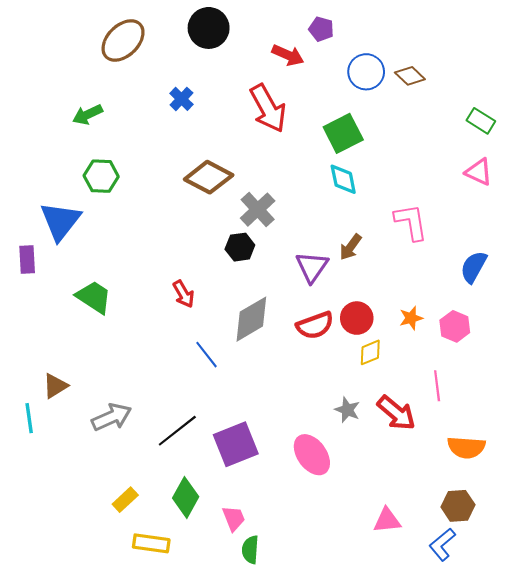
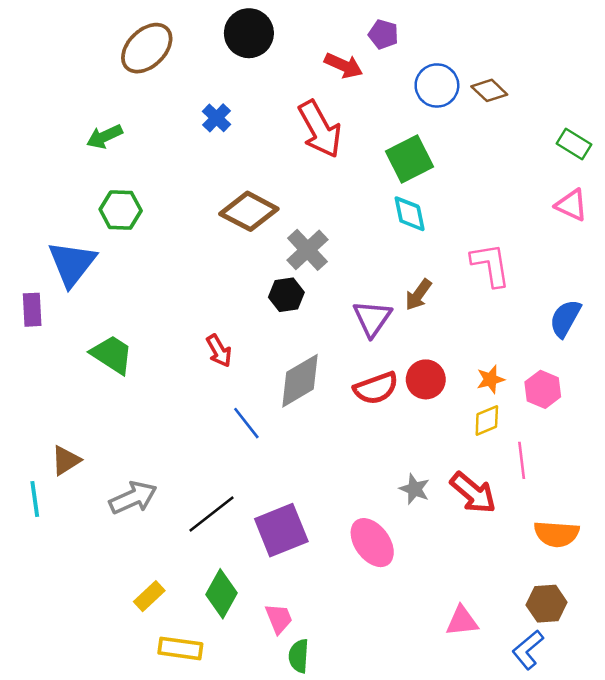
yellow diamond: (370, 352) -> (487, 421), moved

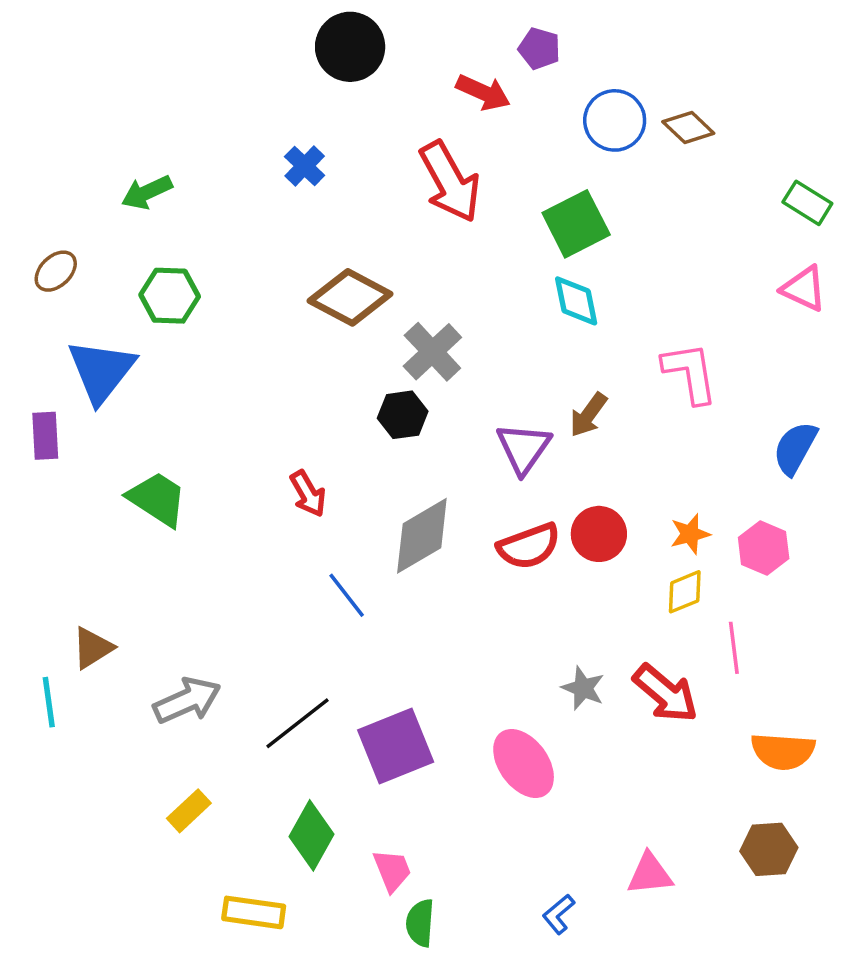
brown ellipse: (147, 48) -> (56, 271), moved, size x0.6
yellow rectangle: (149, 596) -> (189, 811), moved
blue L-shape: (528, 650) -> (559, 914), moved, size x0.7

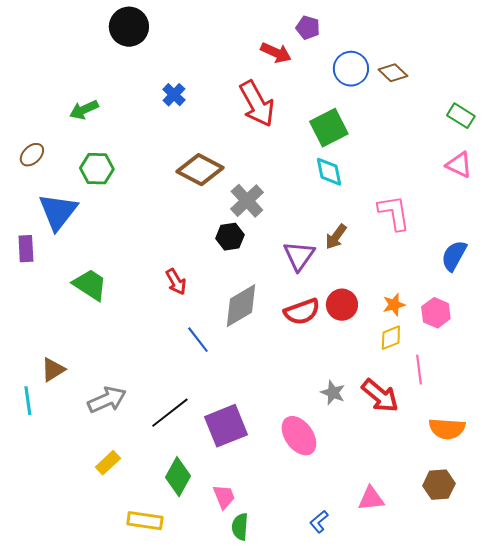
black circle: (350, 47) -> (129, 27), moved

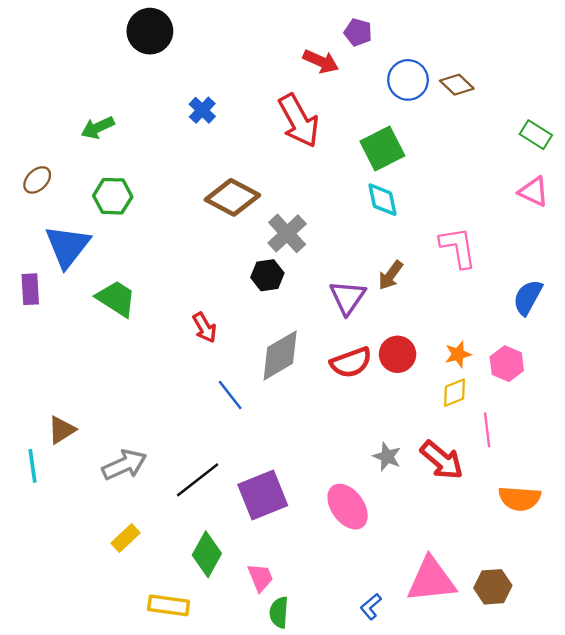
green trapezoid: (90, 285) -> (116, 298), moved
brown hexagon: (439, 485) -> (493, 587), moved
pink triangle: (371, 499) -> (431, 580), size x1.6

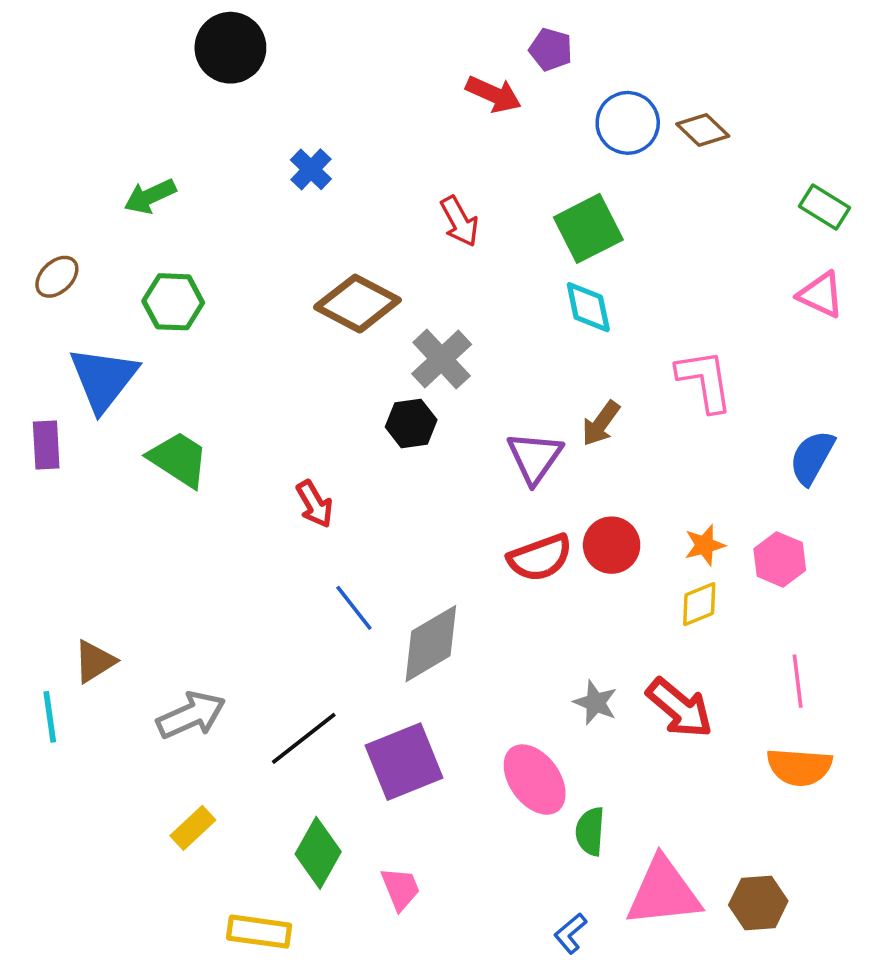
red arrow: (299, 121) -> (459, 221), moved, size x0.6
gray diamond: (280, 355) -> (431, 644), moved
pink line: (487, 430) -> (798, 681), moved
green semicircle: (279, 612) -> (590, 831), moved

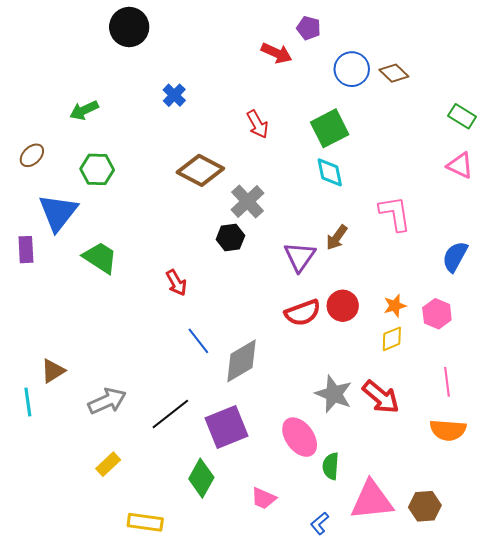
gray star: (595, 703) -> (334, 394), size x1.5
green diamond: (318, 853) -> (201, 478), moved
pink trapezoid: (400, 889) -> (264, 498), moved, turned 136

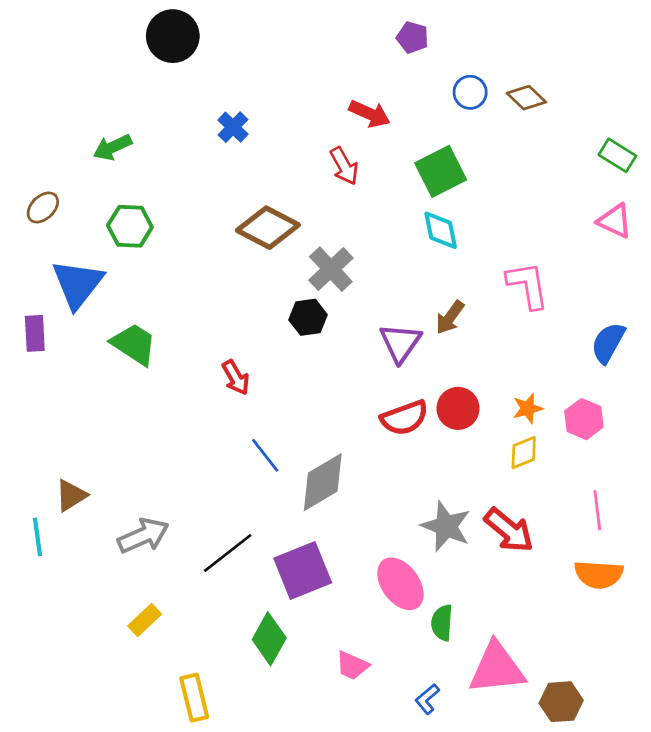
red arrow: (277, 53) -> (370, 114), moved
blue circle: (352, 69) -> (470, 92), size x0.7
brown hexagon: (425, 506) -> (561, 702), moved
yellow rectangle: (145, 522) -> (194, 698), turned 68

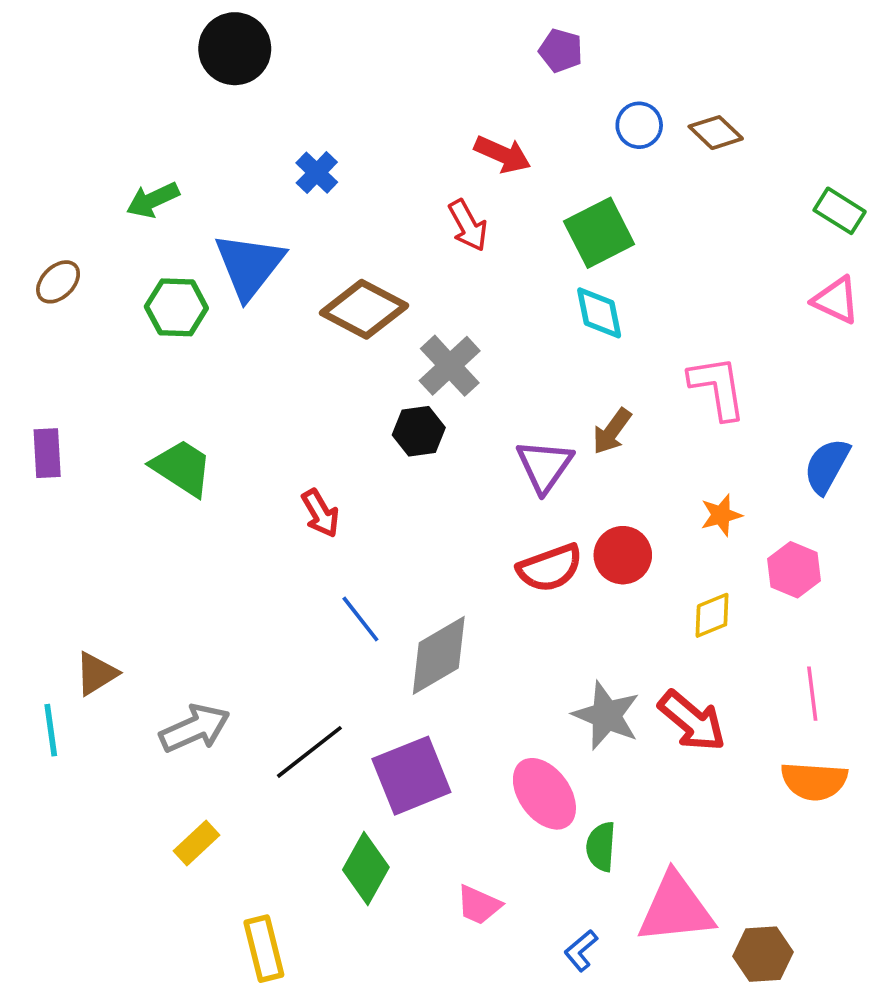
blue triangle: (78, 284) -> (249, 266), moved
orange star: (528, 408) -> (721, 515), moved

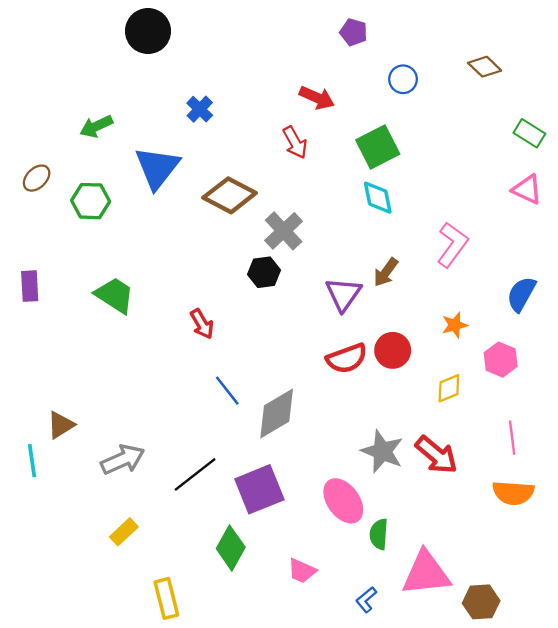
brown diamond: (716, 133) -> (485, 67), moved
green hexagon: (176, 307) -> (91, 201), moved
pink L-shape: (718, 388) -> (452, 245), turned 45

